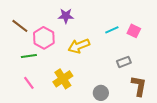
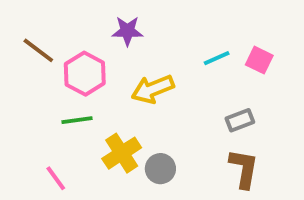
green line: (29, 56) -> (77, 120), moved
pink line: (29, 83) -> (56, 178), moved
brown L-shape: (139, 86) -> (244, 169), moved
gray circle: (101, 93) -> (160, 169), moved

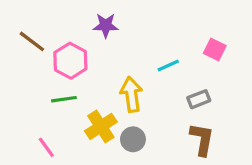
cyan line: (217, 58) -> (168, 65), moved
yellow arrow: (153, 89) -> (131, 94), moved, turned 104

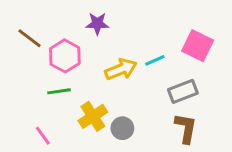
pink square: (215, 49) -> (198, 46), size x1.5
yellow arrow: (131, 94) -> (121, 69), moved, turned 76
gray rectangle: (199, 99) -> (183, 91), size x1.4

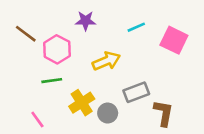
cyan line: (155, 60) -> (136, 27), moved
gray rectangle: (183, 91) -> (136, 92), moved

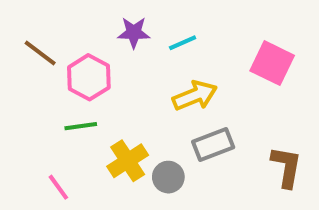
cyan line: (136, 27) -> (183, 43), moved
yellow arrow: (106, 61) -> (195, 96), moved
brown L-shape: (164, 113) -> (286, 167), moved

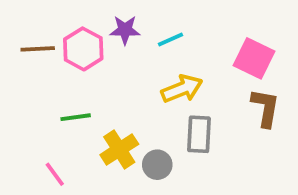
brown line: (40, 53) -> (38, 49), turned -40
pink hexagon: (89, 77) -> (83, 49), moved
gray rectangle: (213, 144) -> (199, 134), turned -66
brown L-shape: (286, 167) -> (265, 108), moved

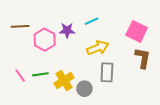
purple star: (125, 30) -> (67, 30), moved
pink hexagon: (83, 49) -> (45, 40), moved
green line: (76, 117) -> (40, 74), moved
pink line: (55, 174) -> (20, 75), moved

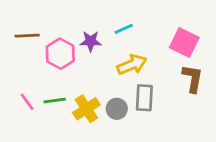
gray circle: (84, 89) -> (117, 109), moved

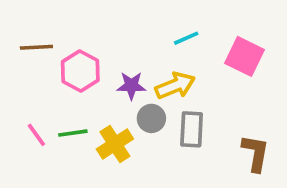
cyan line: (124, 29) -> (186, 38), moved
purple star: (91, 41) -> (131, 86), moved
brown L-shape: (193, 78) -> (255, 153), moved
gray circle: (117, 109) -> (151, 118), moved

